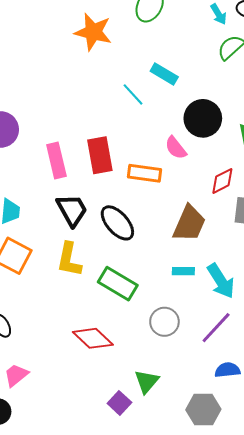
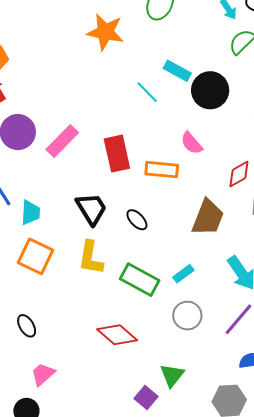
black circle: (203, 118) -> (210, 90), moved
pink rectangle: (56, 161) -> (62, 141), moved, turned 60
black ellipse: (117, 223) -> (137, 220), size x0.6
cyan rectangle: (183, 271) -> (183, 274), moved, turned -35

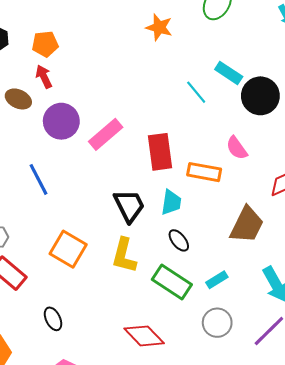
orange star: (105, 32) -> (159, 27), size x0.7
cyan trapezoid: (30, 213) -> (171, 202), moved
black ellipse: (137, 220) -> (179, 240), moved

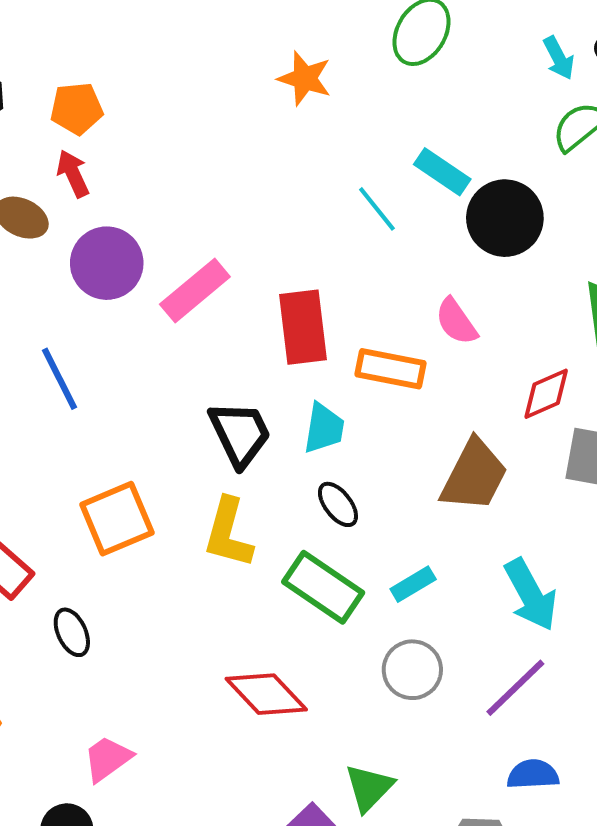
orange square: (68, 249) -> (117, 519), turned 36
black ellipse: (53, 319) -> (72, 632), moved

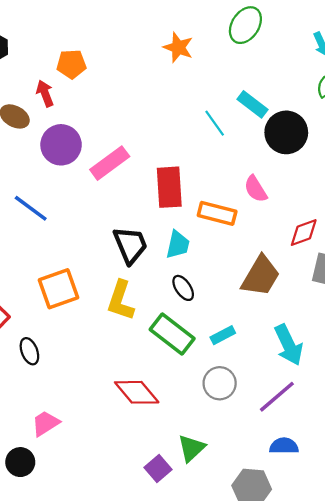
orange pentagon: (77, 108) -> (71, 64), moved
blue line: (59, 379) -> (31, 208), turned -30

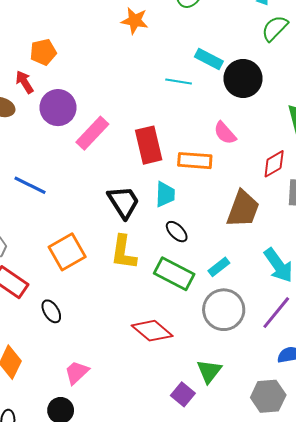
cyan line: (215, 123) -> (179, 82), turned -35
purple circle: (61, 145) -> (58, 108), moved
gray circle: (220, 383) -> (224, 310), size x1.4

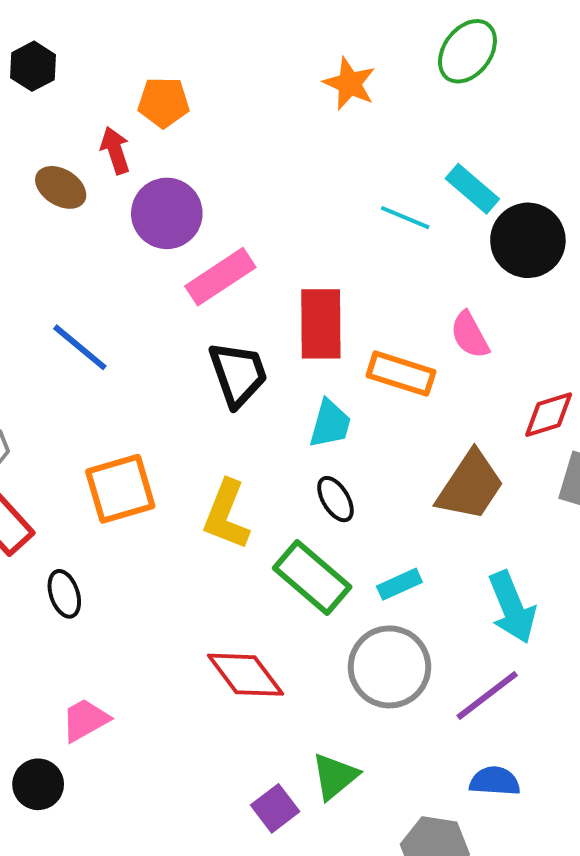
black trapezoid: (123, 202) -> (238, 374), moved

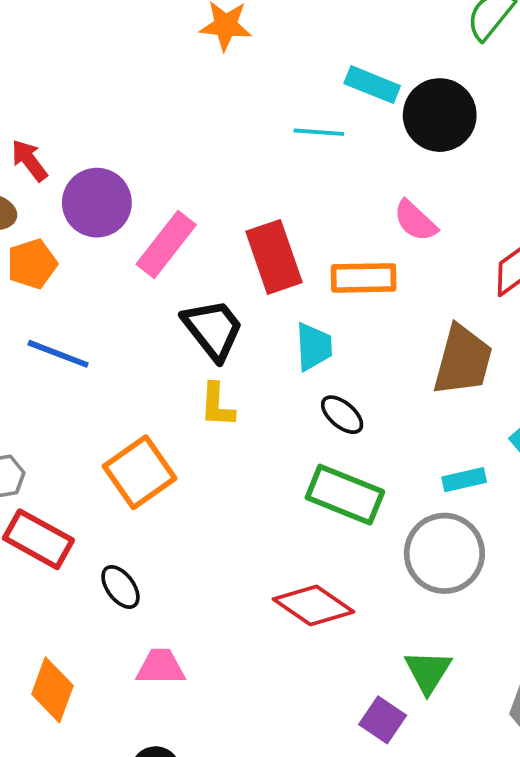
orange pentagon: (164, 102) -> (32, 264), moved
yellow L-shape: (226, 515) -> (217, 405), moved, size x0.7
cyan rectangle: (399, 584) -> (464, 480), moved, turned 30
pink trapezoid: (85, 720) -> (161, 667), moved, turned 48

